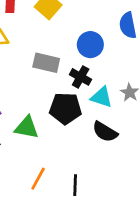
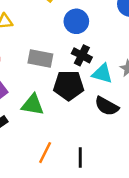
blue circle: (90, 45) -> (76, 21), moved
gray rectangle: (46, 63) -> (40, 58), moved

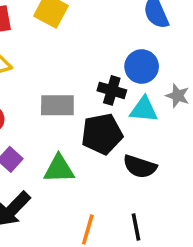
blue circle: (76, 21) -> (142, 67), moved
black semicircle: (107, 106) -> (140, 167), moved

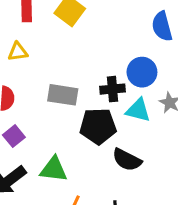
black cross: (112, 90) -> (113, 89), turned -30
green triangle: (59, 169) -> (54, 169), moved

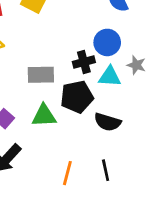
green triangle: (54, 169) -> (44, 116), moved

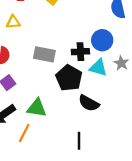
black pentagon: (77, 97) -> (69, 78), turned 30
green triangle: (44, 116) -> (37, 108), moved
orange line: (67, 173) -> (24, 133), moved

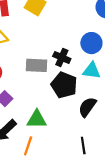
black cross: (80, 52) -> (62, 58), moved, turned 35
black semicircle: (89, 103) -> (87, 107), turned 105

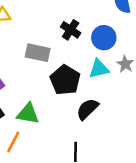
black cross: (62, 58) -> (71, 30), moved
cyan triangle: (92, 71) -> (99, 69), turned -30

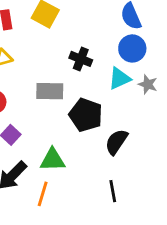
blue circle: (104, 38) -> (132, 48), moved
cyan triangle: (99, 69) -> (119, 78), moved

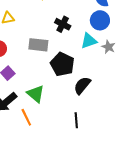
green triangle: (52, 160) -> (36, 94), turned 36
orange line: (43, 194) -> (26, 117), turned -48

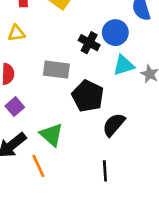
blue circle: (100, 20) -> (115, 33), moved

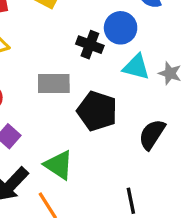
cyan triangle: (124, 65) -> (136, 67), turned 40
black semicircle: (114, 125) -> (152, 134), moved

